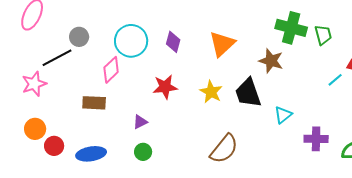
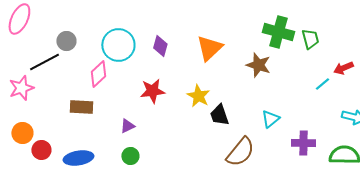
black trapezoid: (248, 93) -> (219, 115), moved, size x0.7
brown semicircle: (224, 149) -> (240, 152), moved

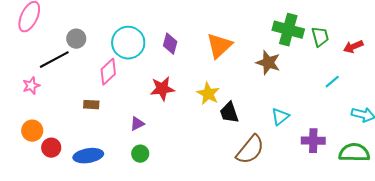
red arrow: (343, 68) -> (353, 47), moved
pink star: (21, 88) -> (31, 86), size x0.7
brown rectangle: (81, 107) -> (91, 105), size x0.7

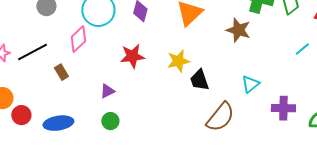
black line: (54, 60) -> (32, 52), moved
yellow star: (208, 94) -> (178, 61), turned 30
brown rectangle: (91, 105) -> (61, 72), turned 56

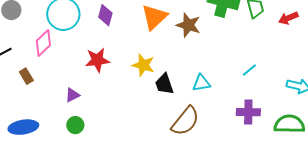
brown star: (238, 30) -> (188, 25), moved
cyan line: (302, 49) -> (249, 70), moved
yellow star: (178, 61) -> (143, 65), turned 30
cyan triangle: (250, 84) -> (201, 83), moved, turned 30

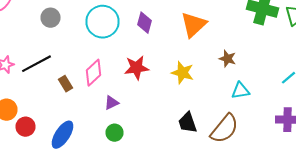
brown star: (188, 25) -> (228, 59), moved, size x0.7
pink diamond: (43, 43) -> (94, 73), moved
black trapezoid: (164, 84) -> (188, 123), moved
blue ellipse: (23, 127) -> (62, 135), turned -48

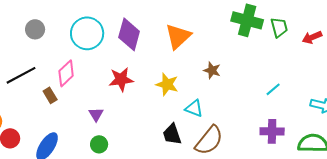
purple diamond: (144, 23) -> (129, 34), size x1.5
pink diamond: (94, 73) -> (66, 73), moved
cyan triangle: (240, 91) -> (194, 108), moved, turned 30
purple triangle: (112, 103) -> (96, 114), turned -35

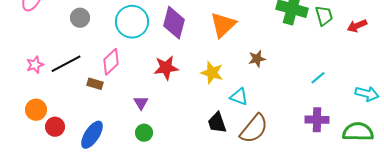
brown star: (212, 70) -> (257, 59), turned -30
brown rectangle: (50, 95) -> (95, 84), turned -42

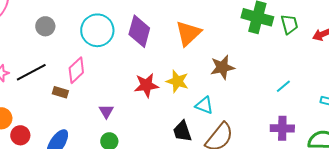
brown star: (257, 59) -> (222, 67), size x1.4
red star: (166, 68) -> (146, 85), moved

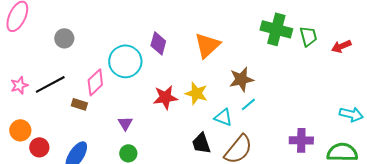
cyan circle: (97, 30) -> (125, 61), moved
purple diamond: (139, 31) -> (158, 43), size x0.7
cyan line: (283, 86) -> (248, 104), moved

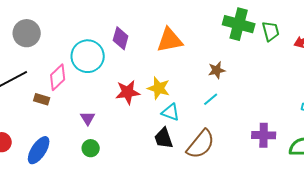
gray circle: (64, 38) -> (27, 33), size x1.4
orange triangle: (207, 45) -> (170, 40), turned 32
brown star: (241, 79) -> (217, 70), moved, size x0.7
cyan triangle: (223, 117) -> (171, 112), moved

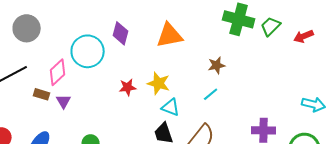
green trapezoid: (271, 31) -> (271, 26), turned -120
red star: (128, 92) -> (128, 87), size x0.7
purple triangle: (88, 118) -> (64, 101), moved

